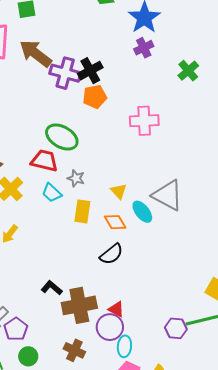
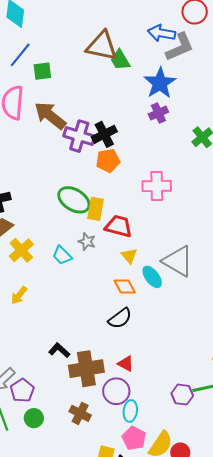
red trapezoid: (44, 161) -> (119, 226), moved
yellow rectangle: (82, 211) -> (95, 209), moved
red triangle: (116, 309) -> (126, 364), moved

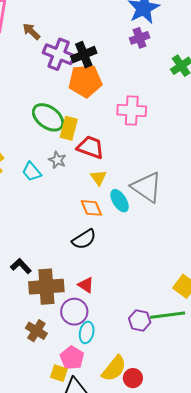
brown arrow: (50, 116) -> (31, 31), size x0.6
orange pentagon: (108, 161) -> (85, 81), size x1.4
pink pentagon: (134, 438) -> (72, 358), moved

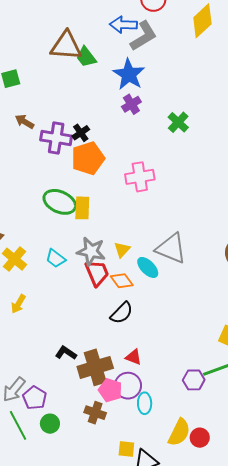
black cross: (84, 55) -> (81, 133), size x0.7
red trapezoid: (90, 147) -> (97, 273), moved, turned 60
gray star: (57, 160) -> (91, 251), moved, size x1.6
yellow triangle: (98, 178) -> (122, 250), turned 30
pink pentagon: (72, 358) -> (110, 390), moved

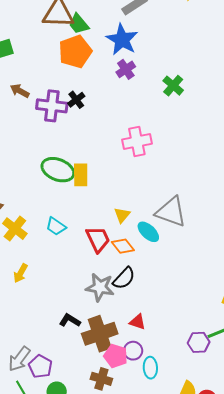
orange pentagon: (88, 158) -> (75, 52), moved
gray star: (91, 251) -> (100, 287), moved
purple circle: (128, 386) -> (133, 351), size x0.7

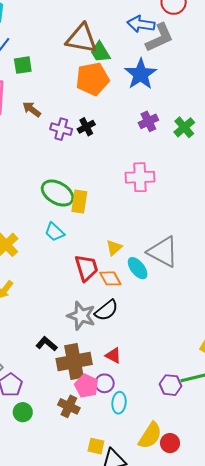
purple cross: (126, 69) -> (148, 121), moved
purple cross: (52, 106) -> (61, 129), size x0.7
cyan trapezoid: (56, 226) -> (54, 232), moved

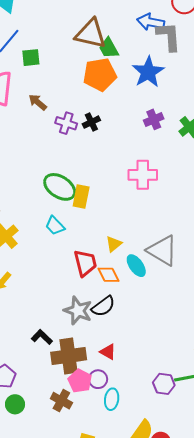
gray L-shape: (160, 38) -> (169, 36), turned -72

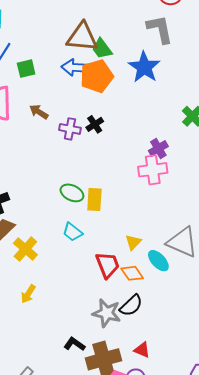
blue arrow: (151, 22) -> (75, 68), moved
purple cross: (154, 119) -> (158, 148), moved
green ellipse: (60, 187) -> (72, 193), size x0.7

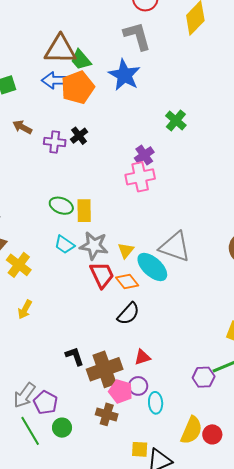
cyan ellipse: (158, 261) -> (152, 267), size x1.4
gray star: (107, 313) -> (94, 246), moved
black L-shape: (74, 344) -> (75, 356), turned 40
red triangle: (142, 350) -> (142, 357), turned -36

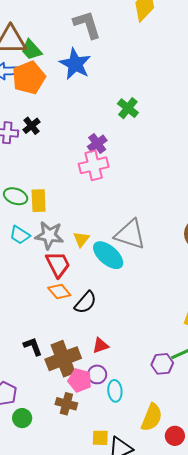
orange diamond: (127, 282) -> (59, 291), moved
red circle: (212, 434) -> (175, 436), moved

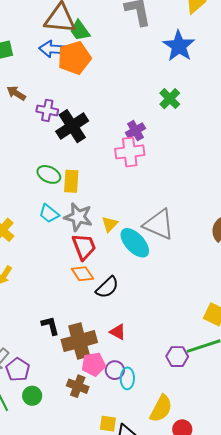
blue star: (75, 64) -> (179, 46), moved
black cross: (31, 126) -> (72, 126), moved, size x1.8
red triangle: (101, 346) -> (118, 332), turned 42
purple circle: (97, 374) -> (115, 370), moved
pink pentagon: (80, 380) -> (93, 364), turned -30

